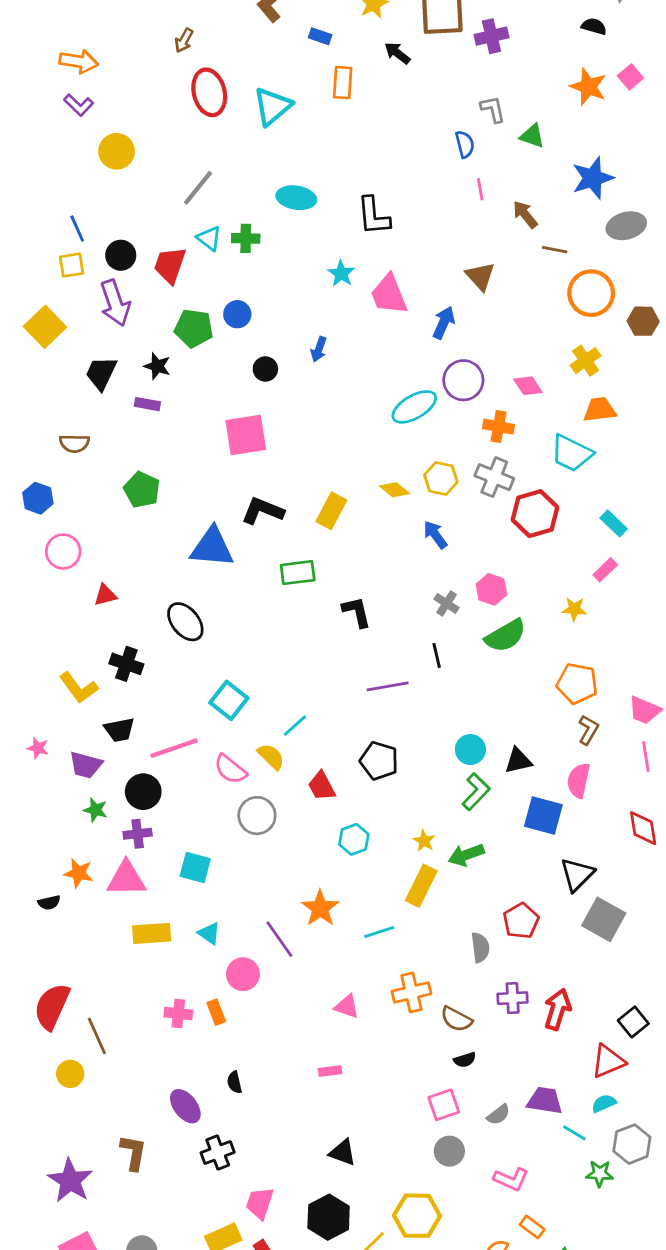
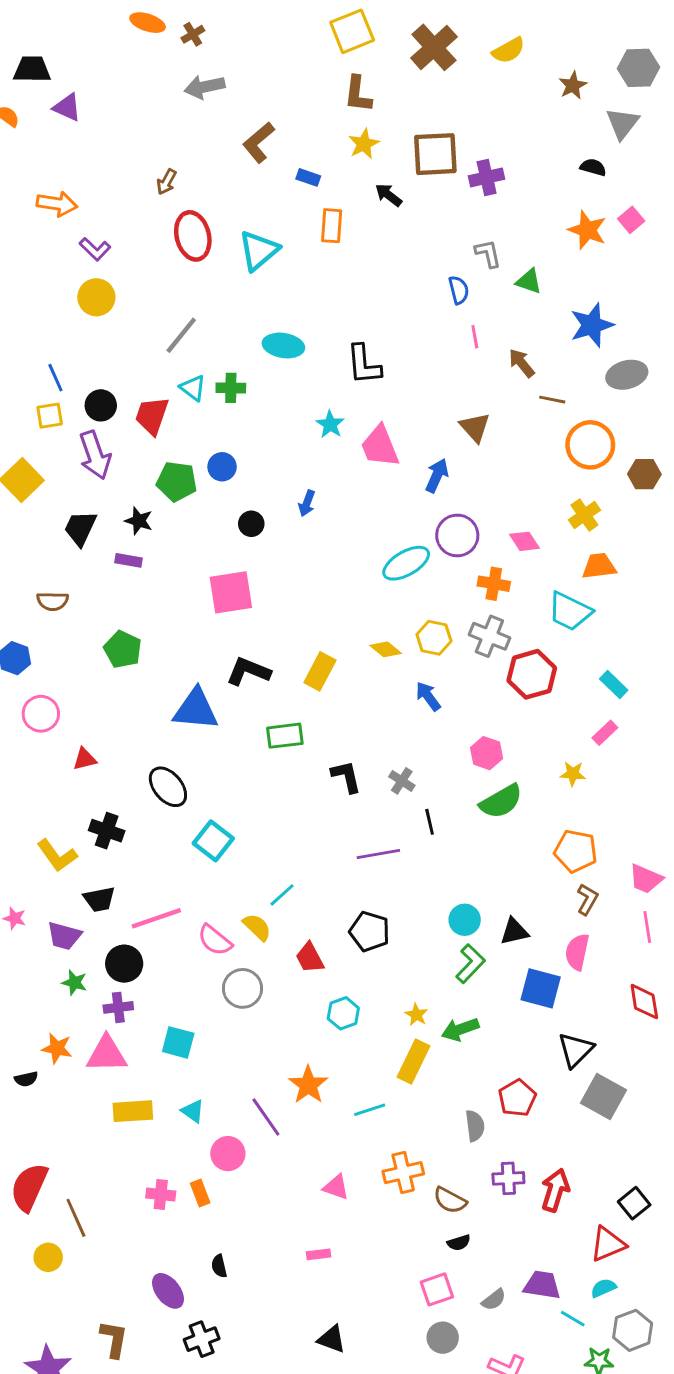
purple L-shape: (79, 105) -> (95, 249), moved
gray cross: (447, 603) -> (402, 781), moved
cyan square: (229, 700) -> (213, 841), moved

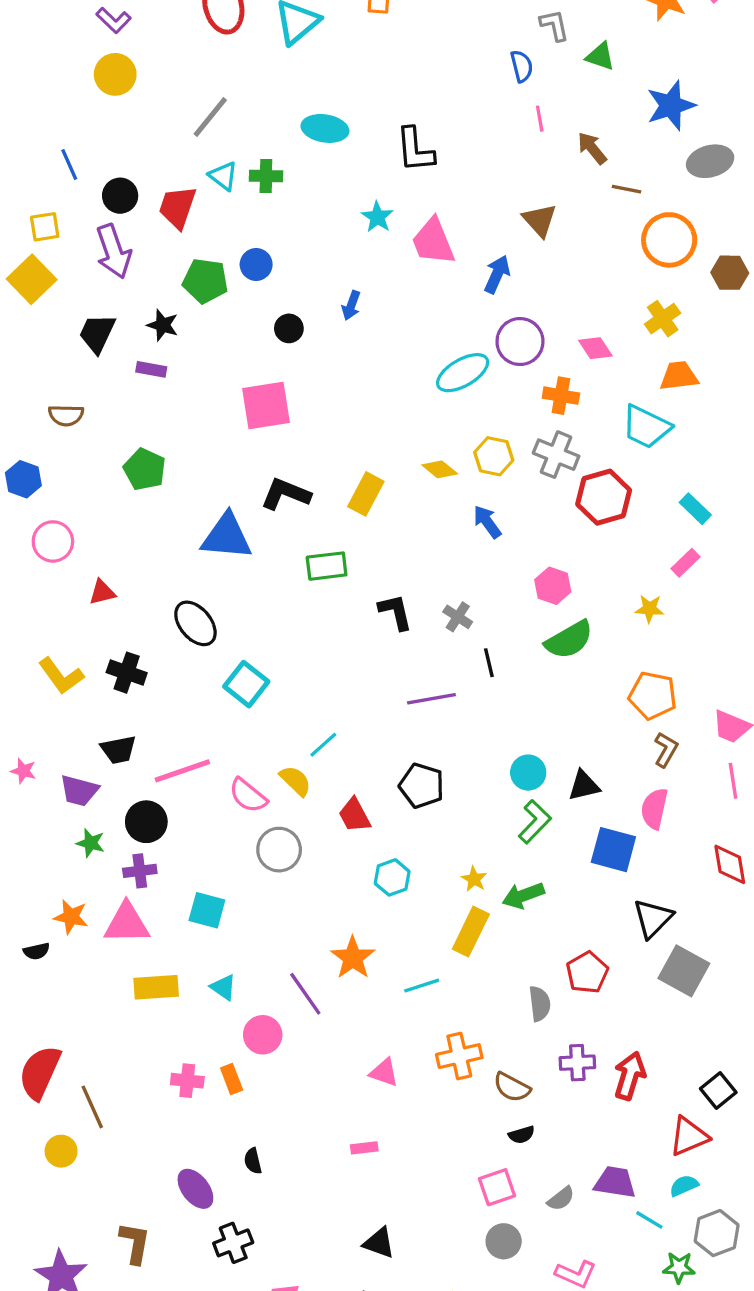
yellow square: (50, 416) -> (45, 227), moved
yellow L-shape: (57, 855) -> (61, 676), moved

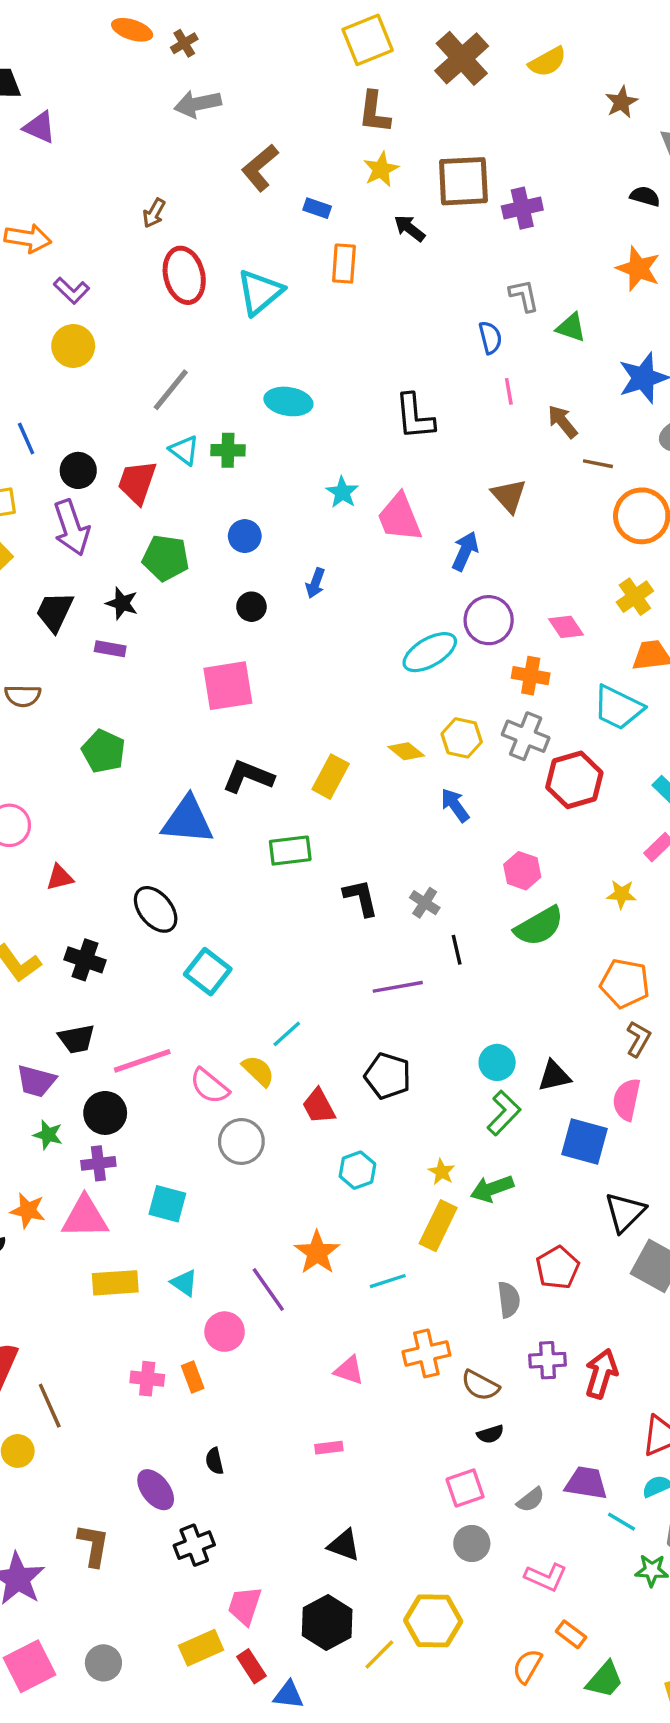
black L-shape: (415, 150) -> (415, 417), moved
blue circle: (256, 264) -> (245, 536), moved

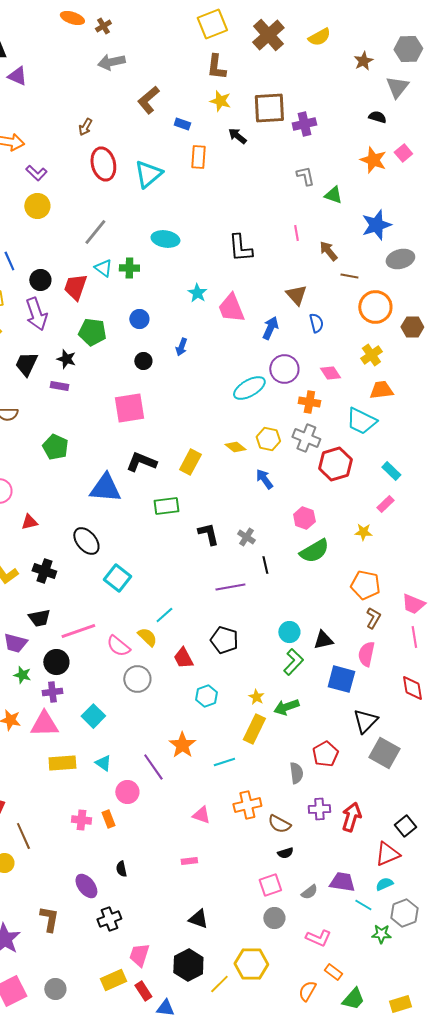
yellow star: (381, 169) -> (220, 101), turned -30
blue semicircle: (490, 338) -> (316, 323), moved
cyan square: (167, 1204) -> (93, 716), turned 30

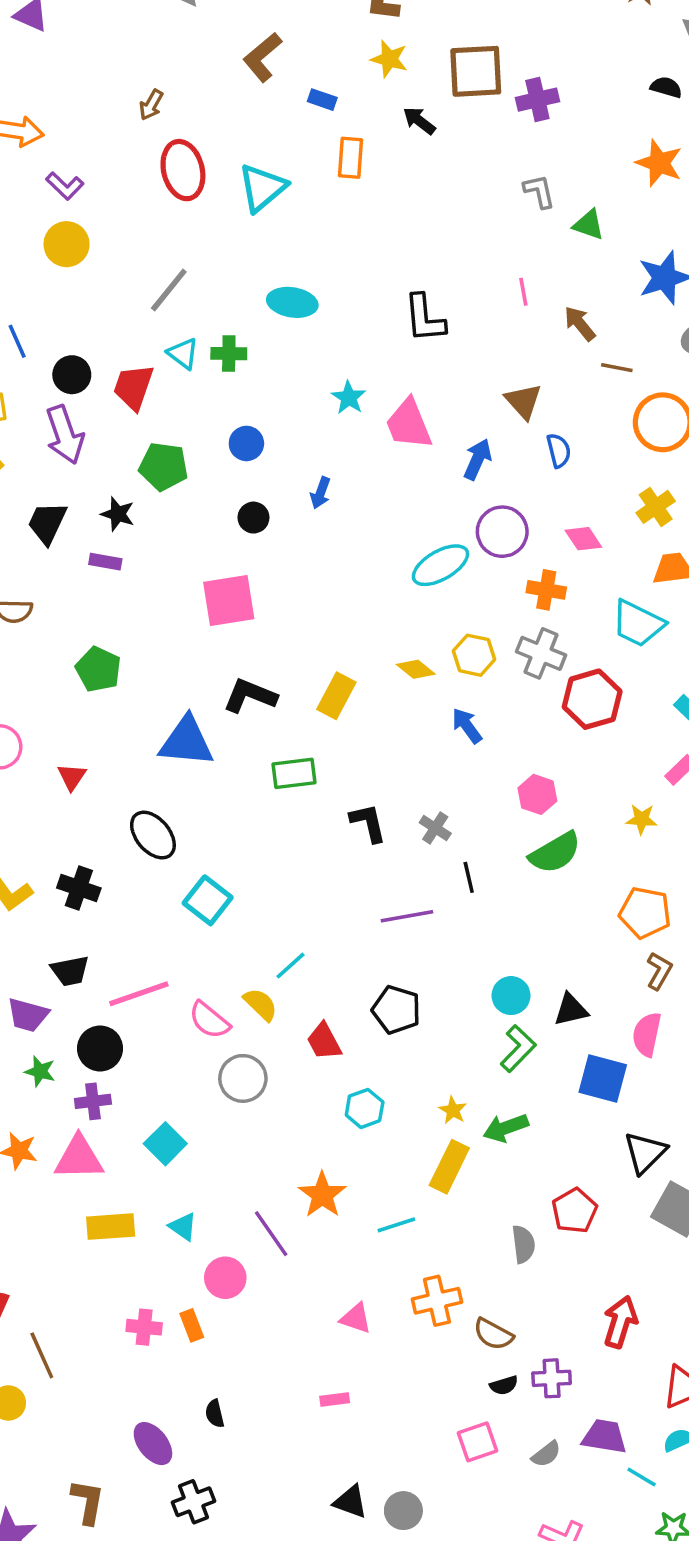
red triangle: (29, 522) -> (72, 777), moved, turned -42
purple cross: (319, 809) -> (552, 1378), moved
gray circle: (274, 918) -> (403, 1511), moved

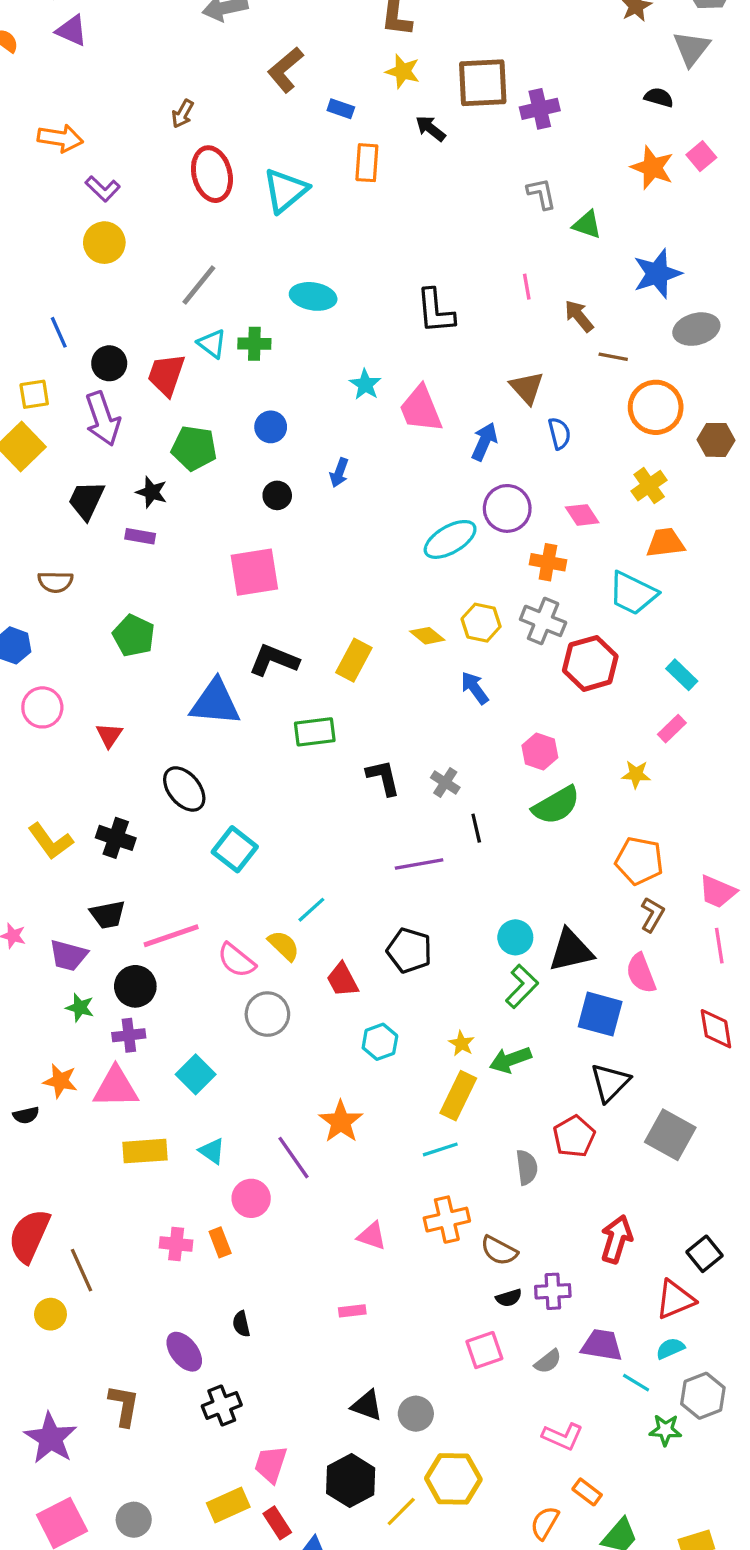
black triangle: (571, 1010) -> (571, 950), size x1.4
pink semicircle: (647, 1034) -> (641, 973), turned -33
black triangle: (645, 1153) -> (610, 1083), moved
cyan line: (396, 1225) -> (440, 1149), moved

